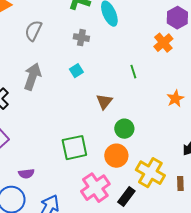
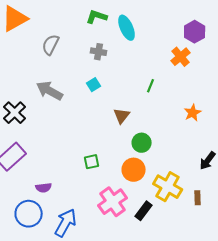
green line: (133, 72) -> (151, 86), turned 40
gray arrow: (32, 77) -> (50, 91), turned -80
green square: (74, 148) -> (92, 162), size x0.6

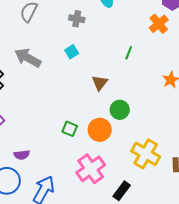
green square: (92, 162) -> (70, 129), turned 35
orange circle: (134, 170) -> (100, 130), moved
black rectangle: (144, 211) -> (122, 191), moved

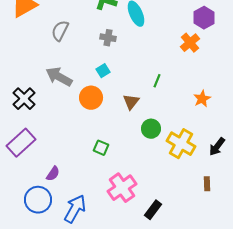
green line: (129, 53) -> (157, 81), moved
orange circle: (100, 130) -> (91, 98), moved
yellow cross: (146, 154) -> (181, 144), moved
purple semicircle: (22, 155) -> (53, 174), turned -49

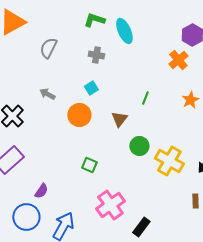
gray arrow: (59, 77) -> (47, 94), size x0.6
orange star: (202, 99) -> (190, 100), moved

